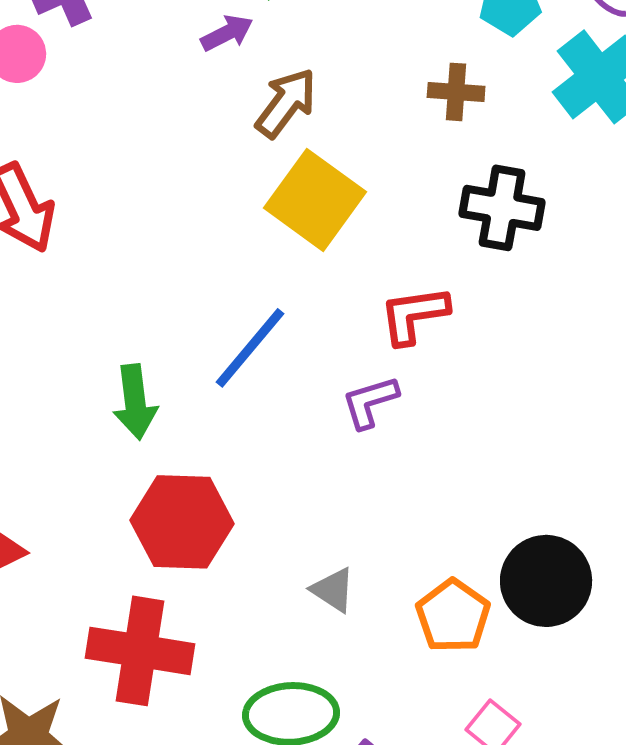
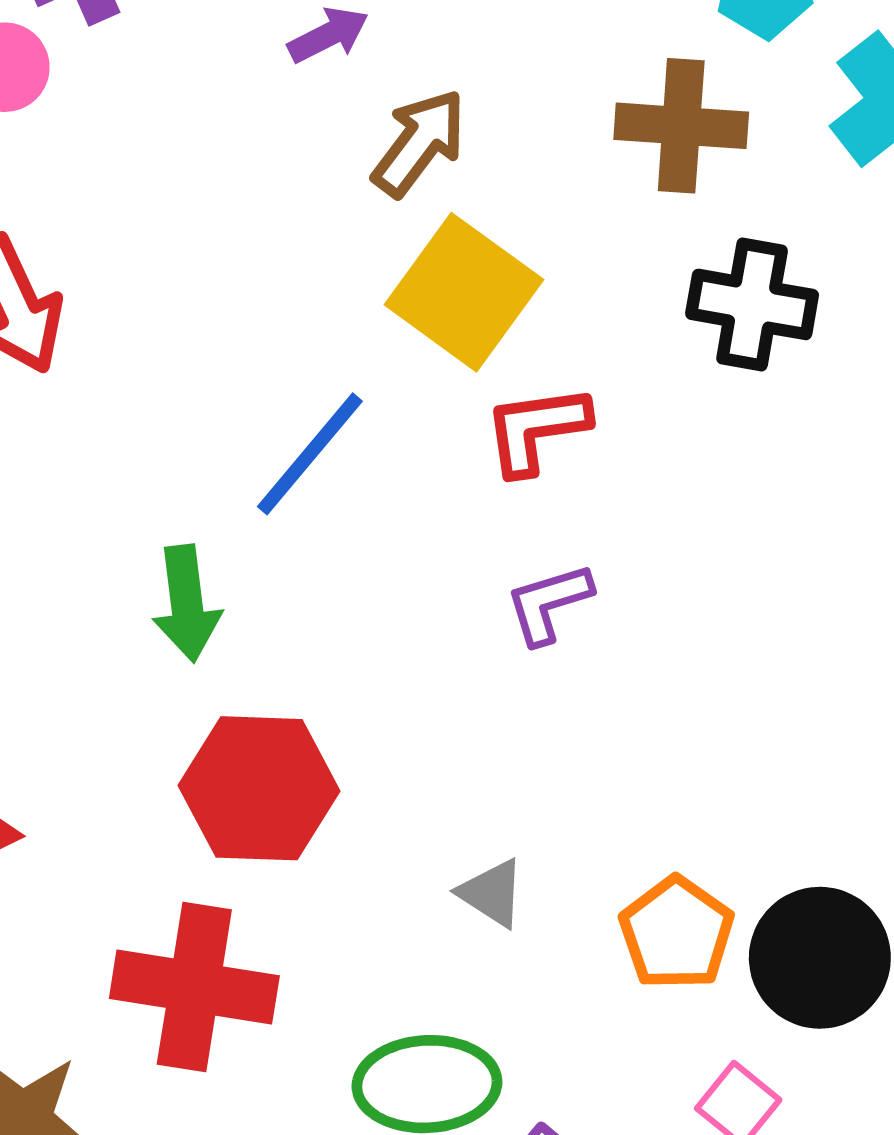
brown cross: (456, 92) -> (681, 126), size x1.5
red L-shape: (414, 315) -> (536, 429), moved
blue line: (250, 348) -> (310, 454), moved
black circle: (546, 581) -> (820, 958), moved

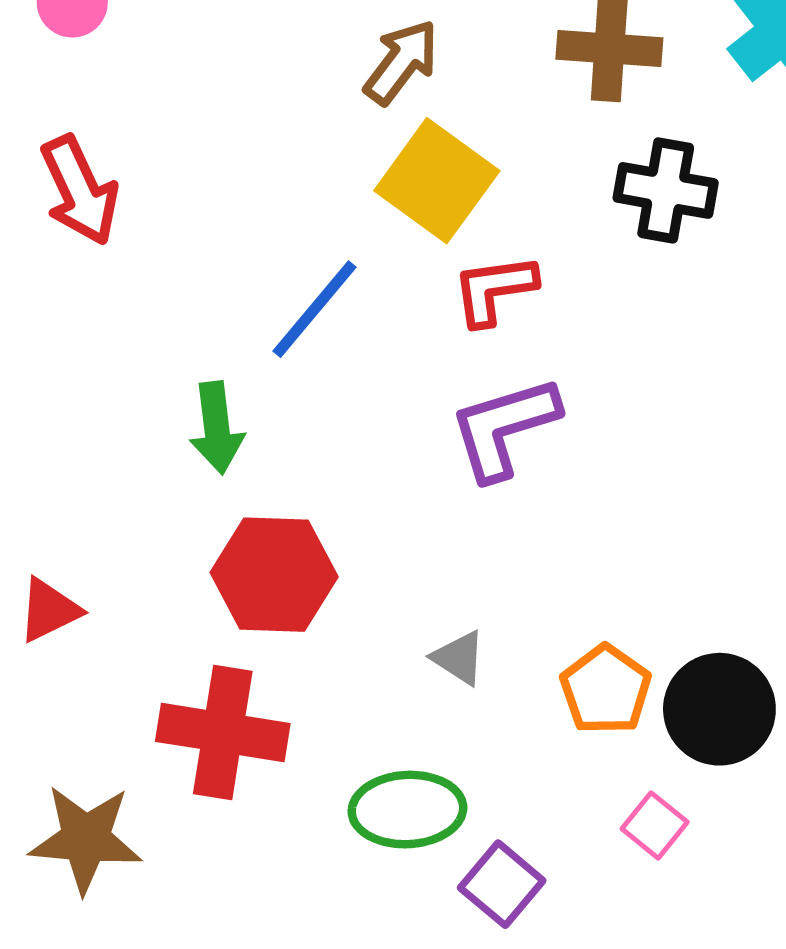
purple L-shape: (549, 603) -> (504, 428), size x1.6

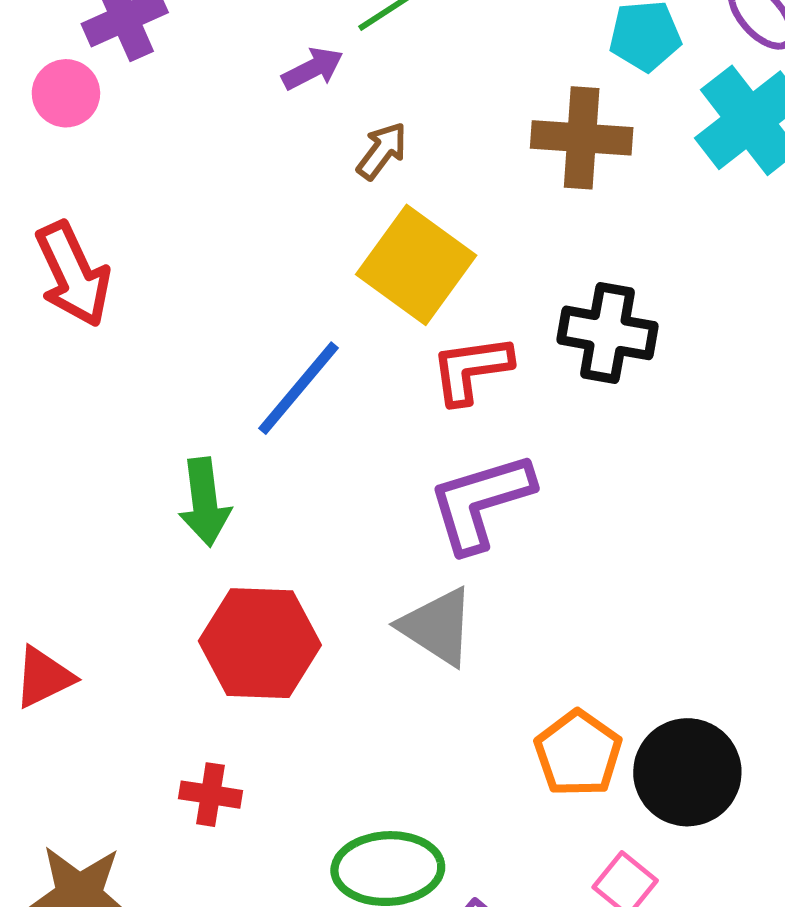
brown arrow: (401, 62) -> (382, 151), size x0.7
black cross: (666, 190) -> (607, 333), moved
gray triangle: (459, 658) -> (437, 627), moved, size x1.5
red cross: (223, 732) -> (210, 795), size x0.5

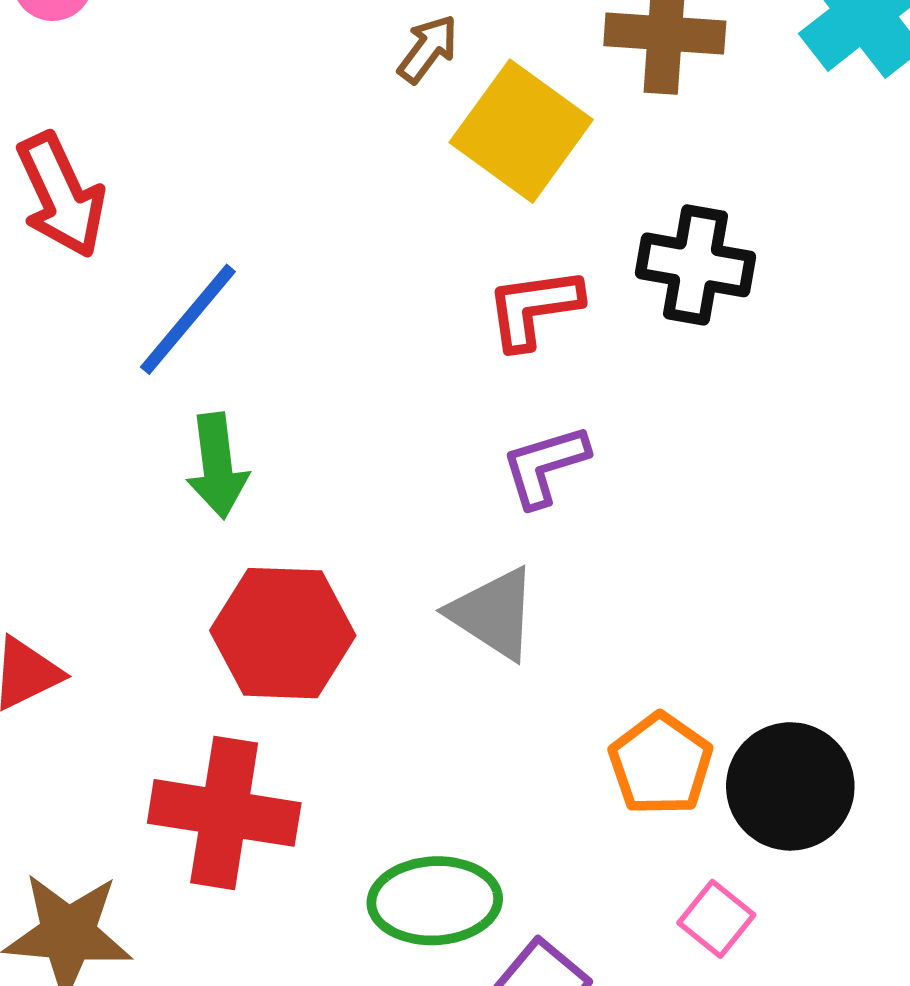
yellow square: (416, 265) -> (521, 131), moved
blue line: (299, 388) -> (188, 319), moved
purple L-shape: (481, 502) -> (545, 466), size x0.7
red cross: (210, 795) -> (224, 813), size x2.0

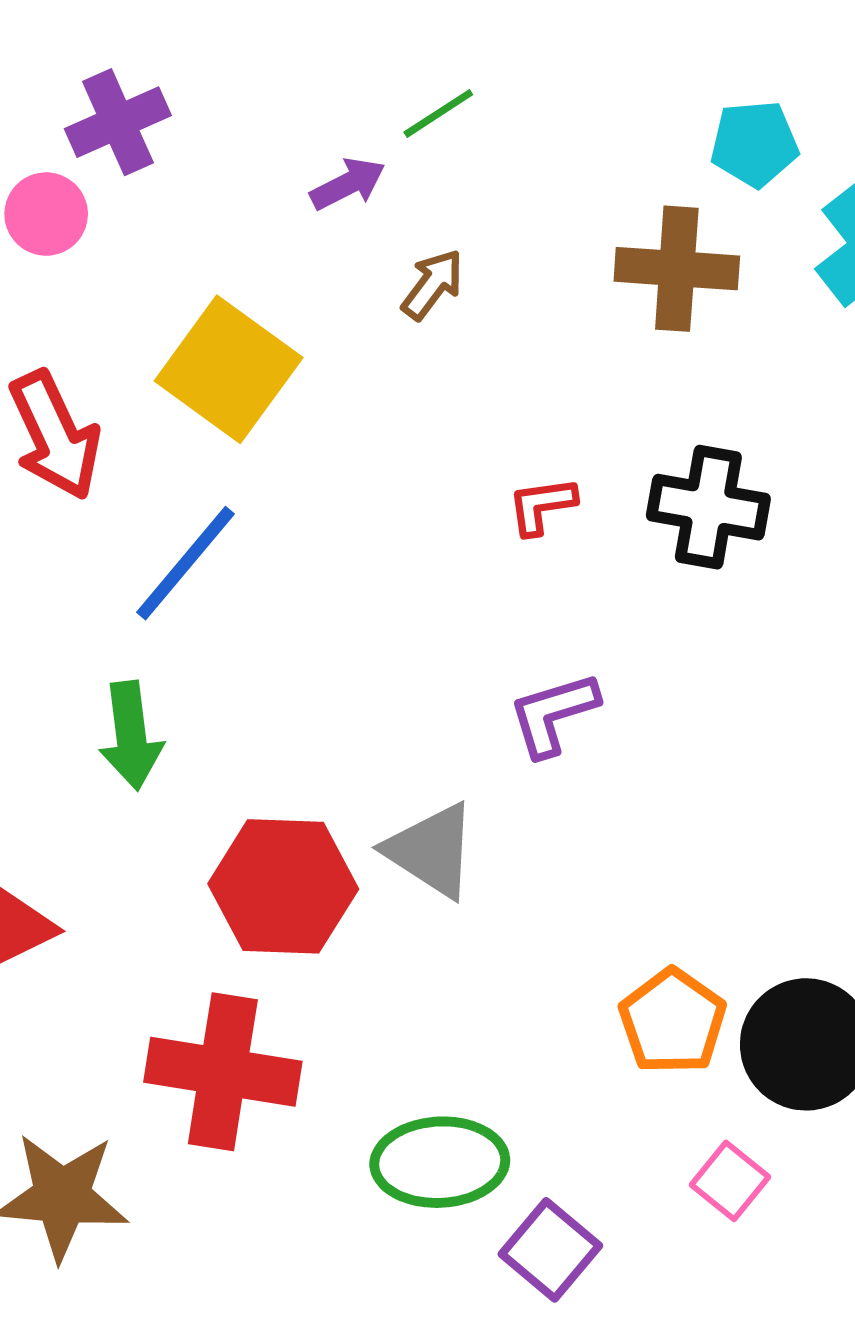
yellow square: (521, 131) -> (229, 369), moved
red L-shape: (534, 308) -> (542, 506), moved, size x0.7
green arrow: (217, 466) -> (131, 736), moved
gray triangle: (493, 614) -> (431, 850), moved

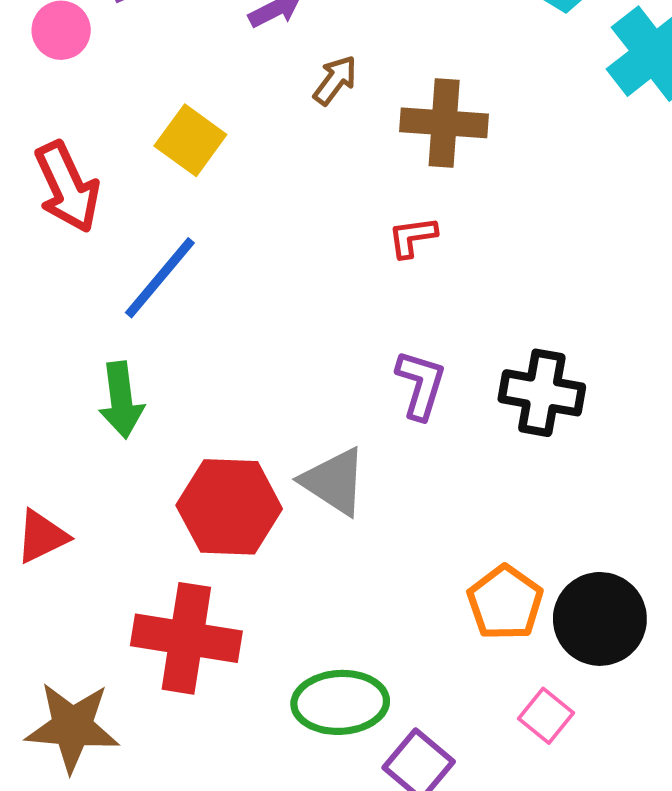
brown cross: (677, 269) -> (444, 123), moved
yellow square: (229, 369) -> (190, 140), size x0.7
black cross: (708, 507) -> (542, 393), moved
purple L-shape: (553, 714) -> (421, 385), turned 124

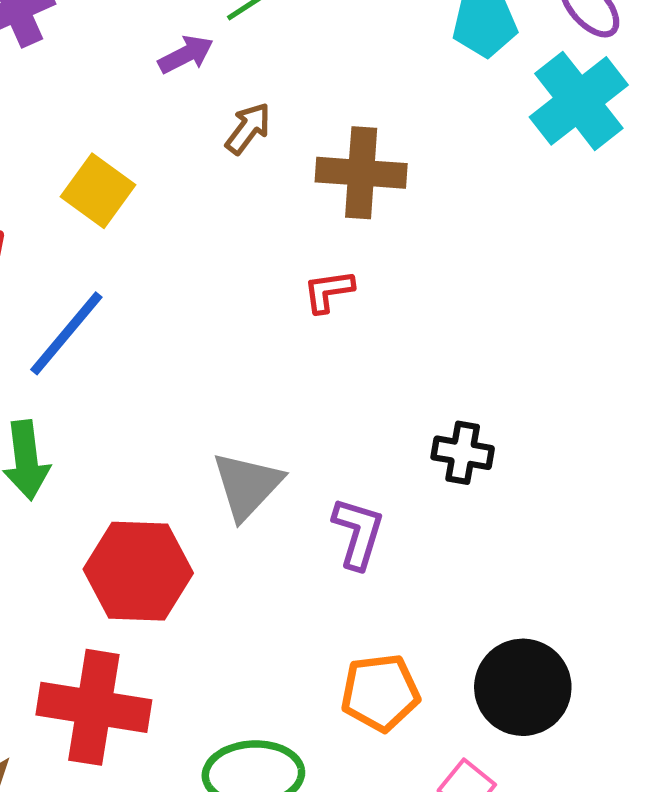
purple L-shape: (421, 385) -> (358, 533), moved
black cross: (542, 393) -> (463, 453), size x0.7
gray triangle: (334, 481) -> (247, 485), moved, turned 40
orange pentagon: (505, 603) -> (380, 693), moved, turned 30

